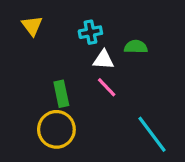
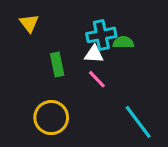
cyan cross: (90, 32) -> (101, 35), moved, size x1.4
green rectangle: (61, 94) -> (57, 64), moved

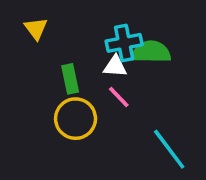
green semicircle: (123, 42) -> (151, 52), size x1.5
yellow circle: (51, 118) -> (76, 119), moved

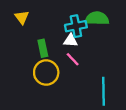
green semicircle: (151, 52) -> (97, 18), moved
cyan line: (169, 149) -> (104, 91), turned 36

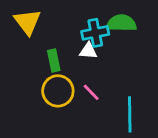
yellow triangle: (22, 17) -> (27, 22), size x1.5
pink line: (73, 59) -> (91, 92), moved

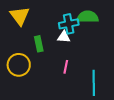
yellow circle: (58, 91) -> (19, 65), moved
pink line: (91, 92) -> (66, 67), turned 56

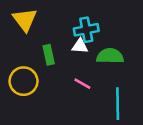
green semicircle: (88, 17) -> (110, 56), moved
pink line: (66, 67) -> (82, 84), turned -72

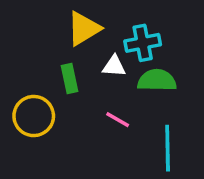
yellow triangle: (25, 20) -> (84, 29), moved, turned 36
cyan cross: (86, 30) -> (143, 43), moved

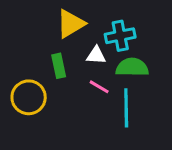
pink line: (118, 120) -> (99, 87), moved
cyan line: (168, 148) -> (126, 108), moved

